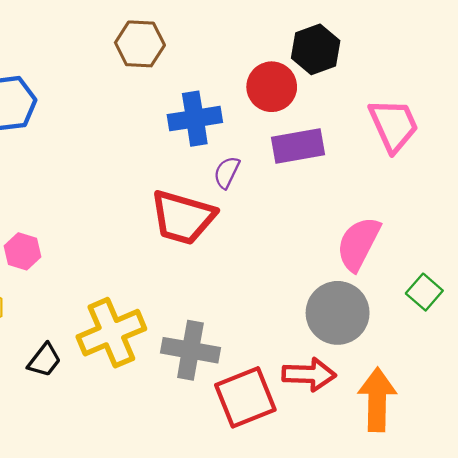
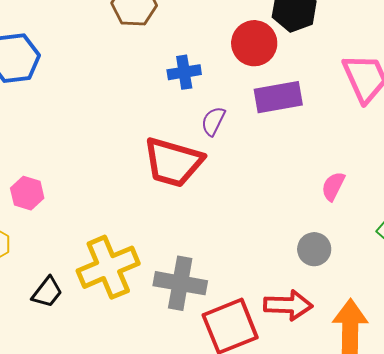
blue cross: (195, 119) -> (184, 72), size x0.7
pink semicircle: (358, 244) -> (333, 186), size x0.6
gray circle: (338, 313) -> (314, 249), size x0.6

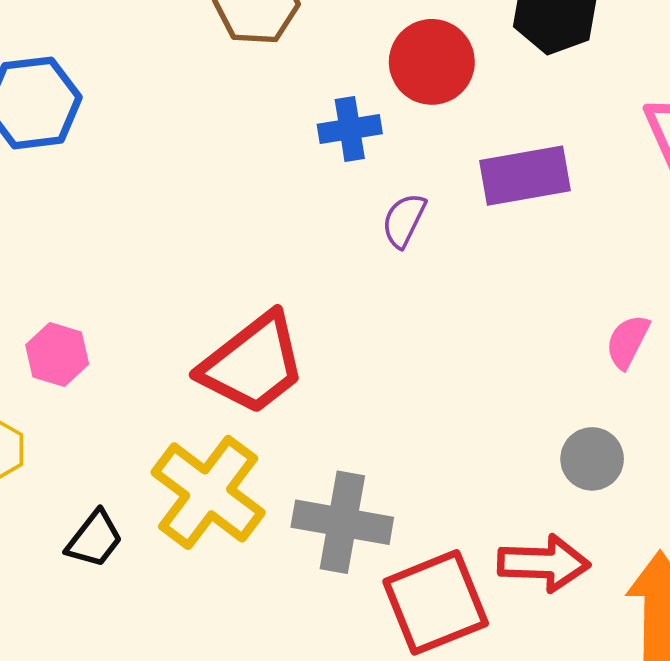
red circle: (254, 43) -> (432, 62), moved
red trapezoid: (173, 162) -> (253, 364), moved, turned -54
yellow cross: (108, 267) -> (208, 492), turned -30

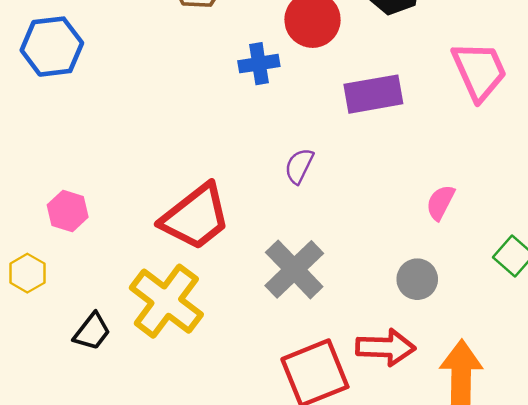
purple semicircle: (404, 220) -> (299, 166), moved
gray cross: (342, 522) -> (294, 269), moved, turned 36

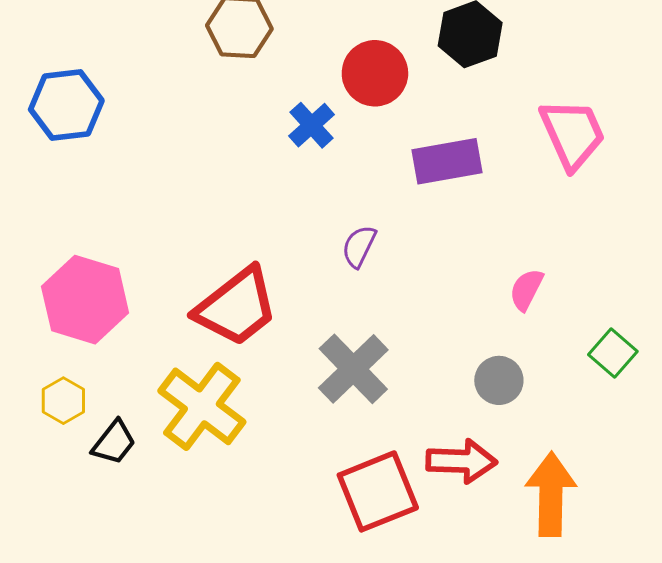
blue cross: (259, 64) -> (311, 125), turned -33
pink hexagon: (68, 211) -> (85, 300), size x1.8
yellow hexagon: (27, 273) -> (63, 401), moved

